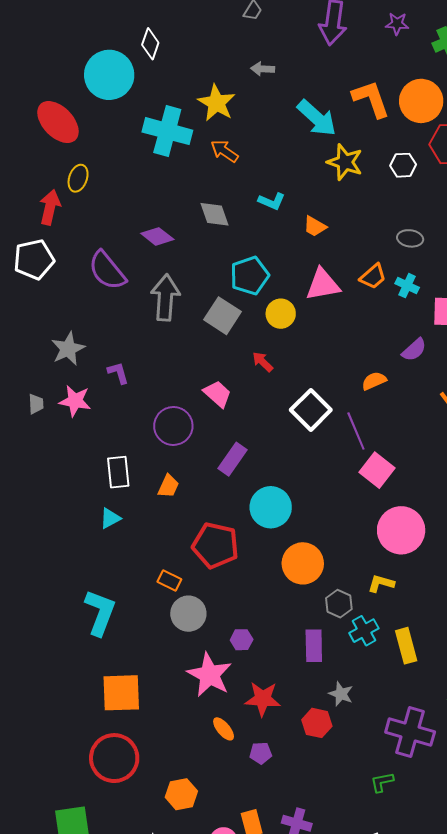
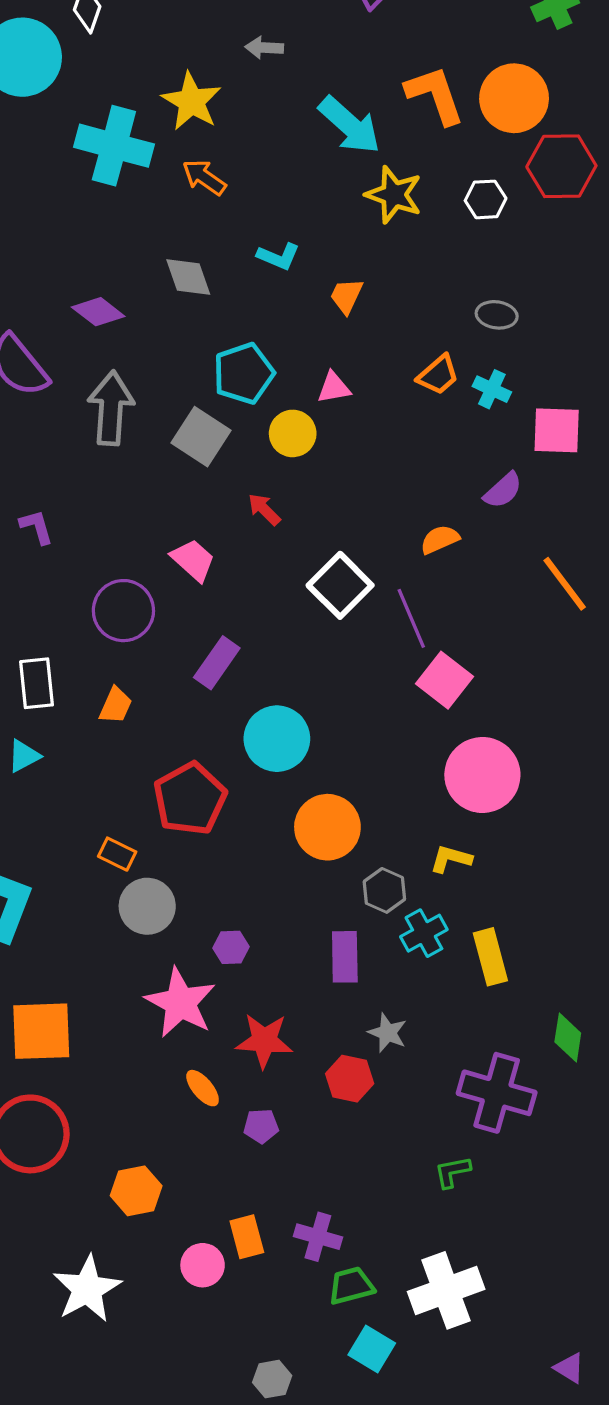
orange trapezoid: (315, 226) -> (346, 296), turned 85
pink triangle: (323, 285) -> (334, 388), moved, size x0.6
red pentagon: (215, 545) -> (190, 799), turned 30

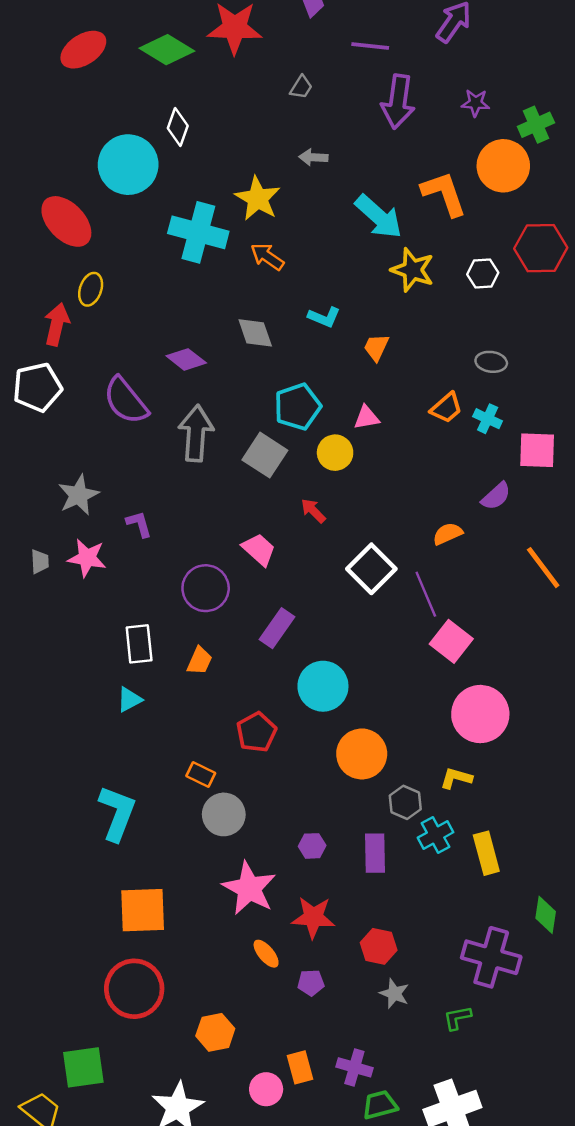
orange circle: (514, 98) -> (503, 166), moved
red pentagon: (190, 799) -> (256, 732), size x0.7
purple hexagon: (231, 947) -> (312, 846), moved
gray star: (388, 1033) -> (394, 994), moved

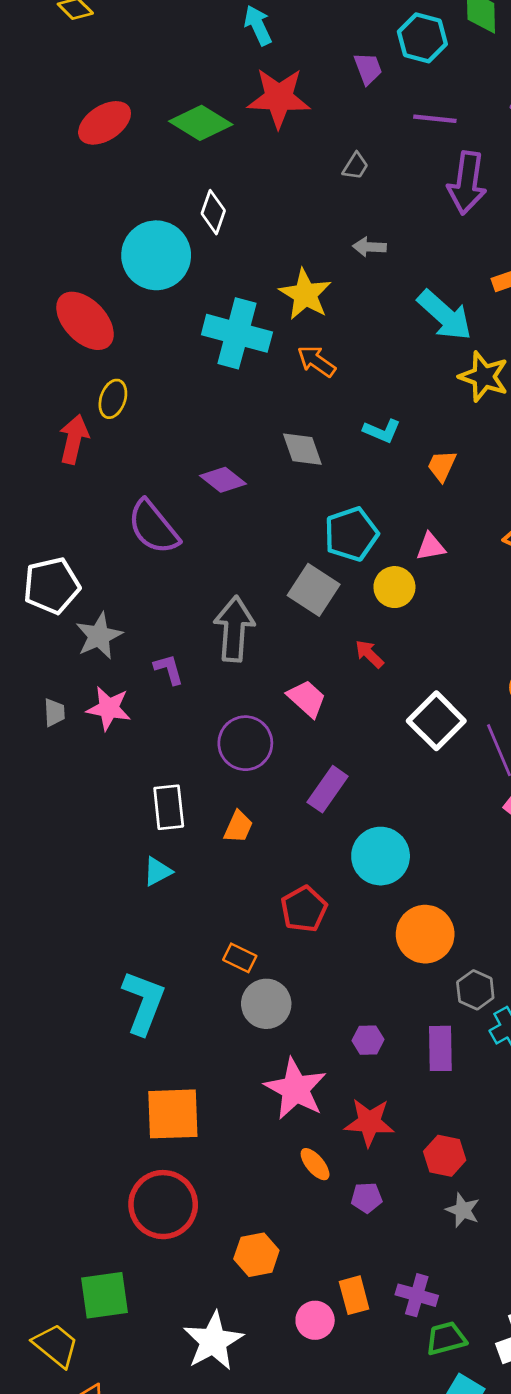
white pentagon: (37, 387) -> (52, 586), moved
gray arrow: (196, 433) -> (234, 629), moved

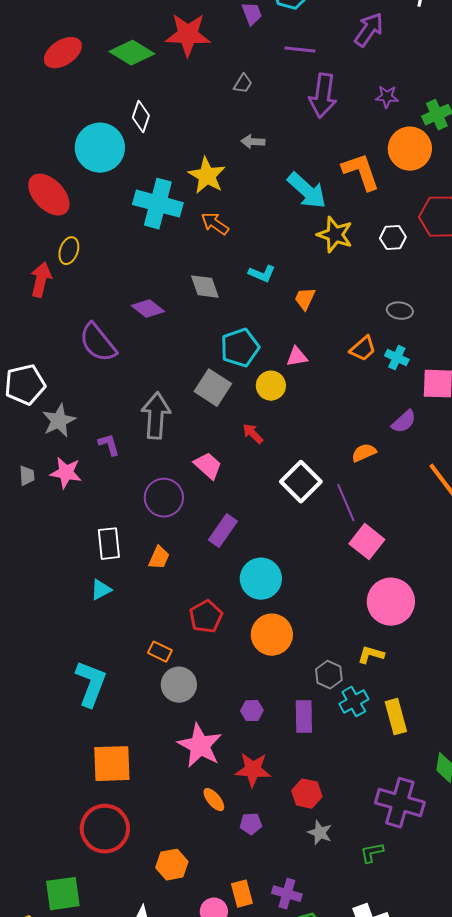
orange circle: (425, 934) -> (272, 635), moved

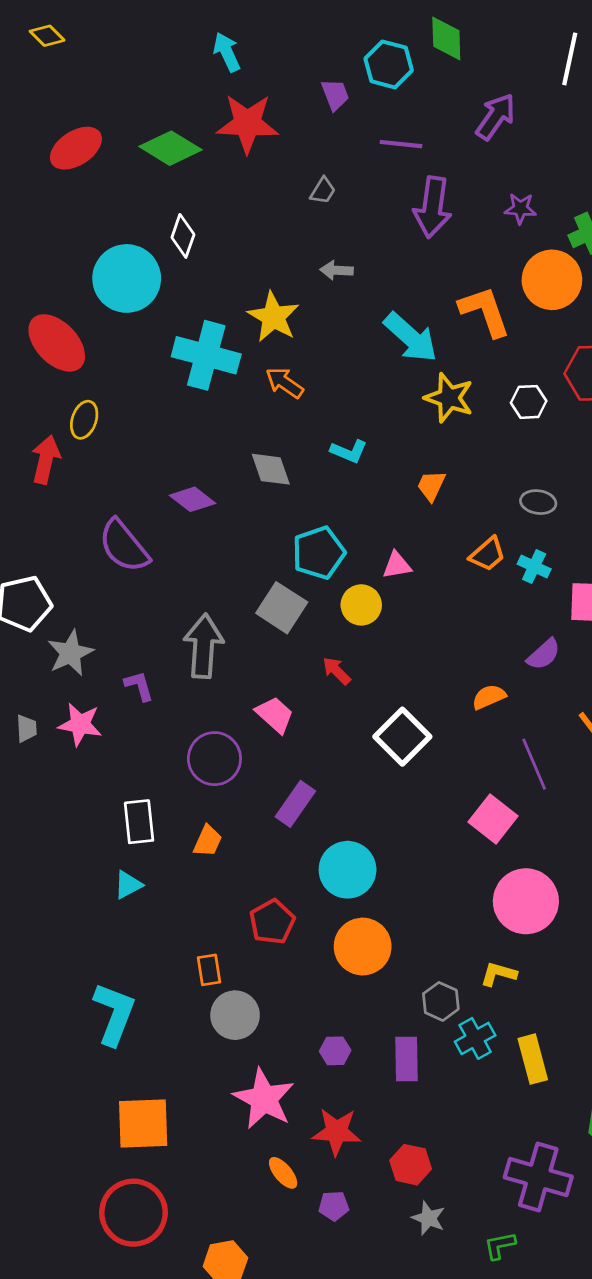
orange trapezoid: (305, 299) -> (431, 486), moved
purple line: (346, 503) -> (534, 764), moved
orange rectangle: (160, 652) -> (209, 970), turned 55

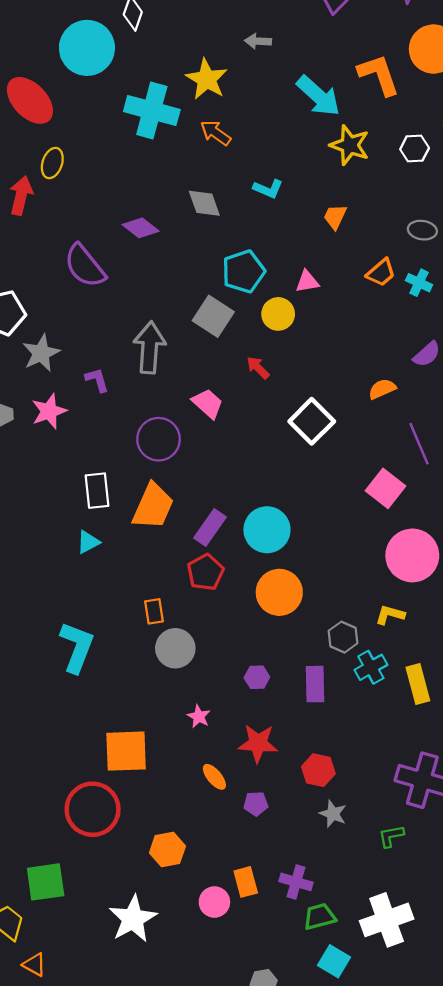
pink star: (80, 724) -> (49, 411), turned -30
purple rectangle: (295, 804) -> (210, 528), moved
orange trapezoid: (208, 841) -> (153, 506), size x1.8
pink star: (264, 1099) -> (199, 716), size x0.5
orange square: (143, 1123) -> (126, 751), moved

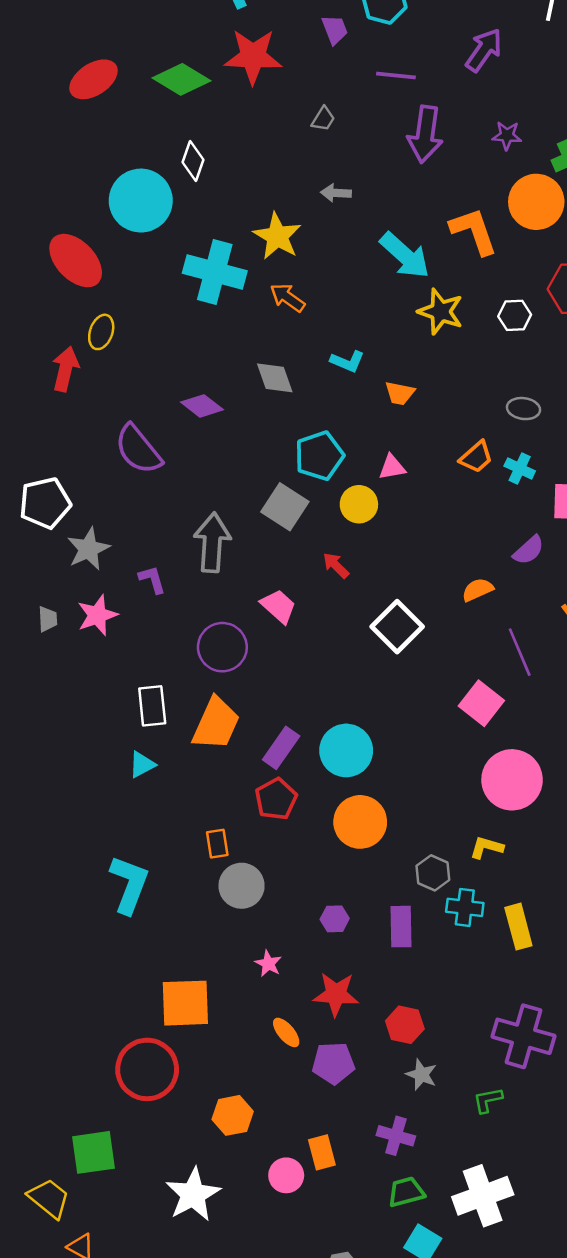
orange trapezoid: (335, 217) -> (400, 393), moved, turned -104
cyan cross: (371, 667) -> (465, 907), turned 36
purple pentagon: (256, 804) -> (333, 1063), size x1.5
purple cross: (296, 882) -> (396, 1136), moved

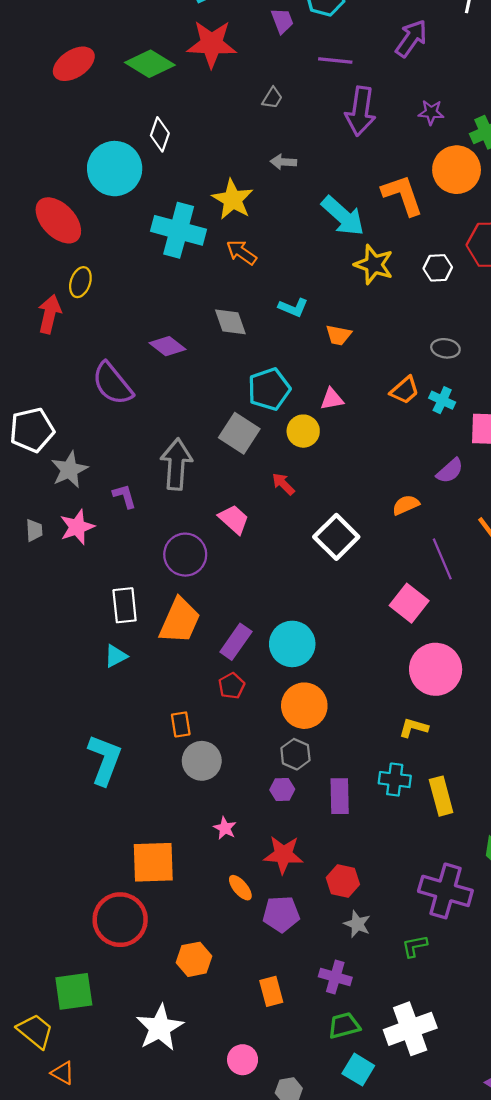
red pentagon: (276, 799) -> (232, 686), size x0.7
gray hexagon: (433, 873) -> (295, 754), moved
pink circle: (286, 1175) -> (243, 1060), moved

